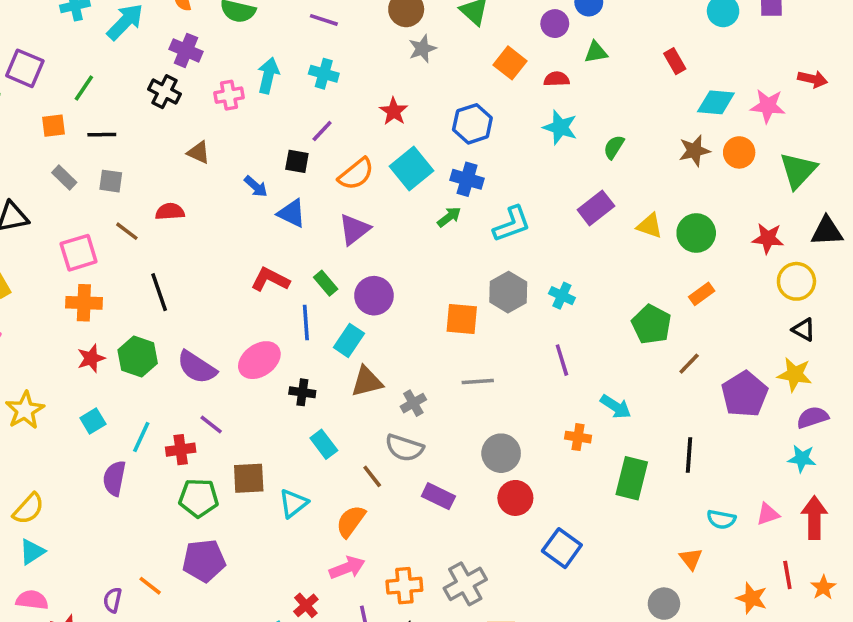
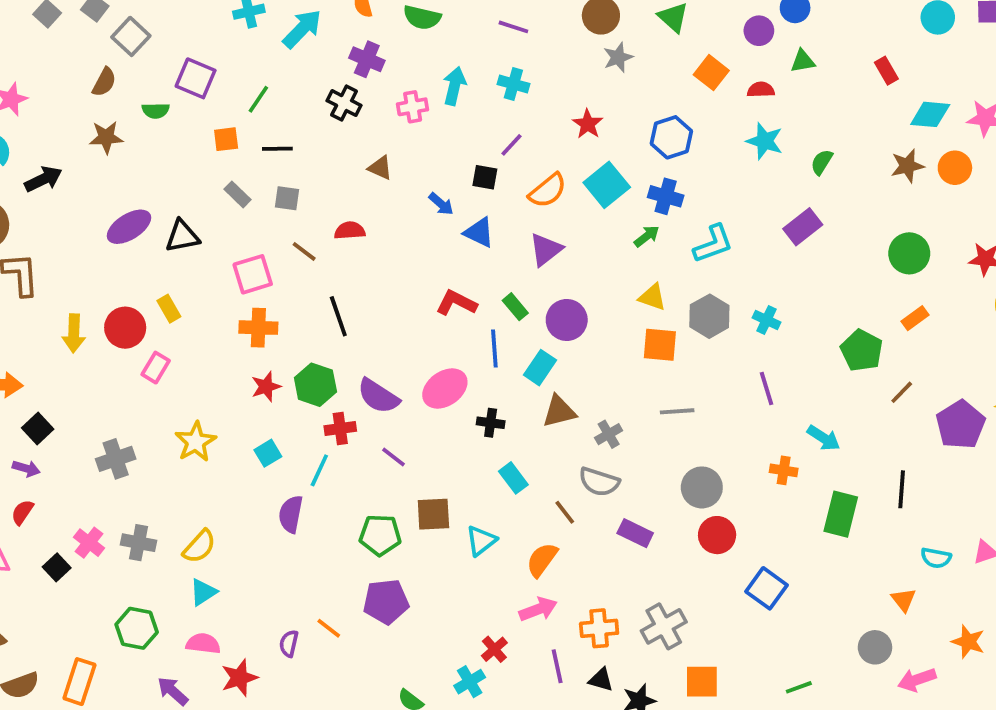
yellow triangle: (650, 226) -> (652, 297), moved
red cross: (181, 450) -> (340, 428), moved

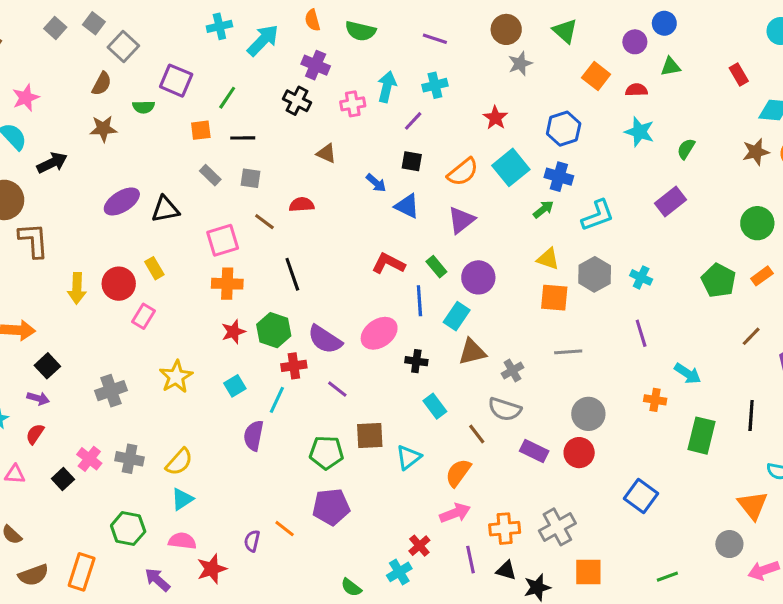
cyan cross: (513, 84) -> (435, 85), turned -30
purple line: (511, 145) -> (413, 121), moved
green pentagon: (862, 350) -> (719, 281), moved
red circle: (717, 535) -> (579, 453), moved
orange triangle: (904, 600) -> (753, 505), size x1.5

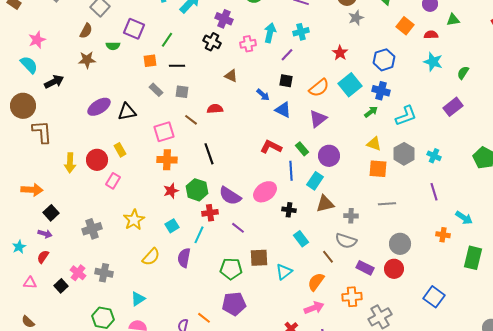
gray cross: (512, 370) -> (351, 216), turned 32
yellow semicircle: (179, 462) -> (151, 257), moved
orange cross: (505, 529) -> (352, 297), moved

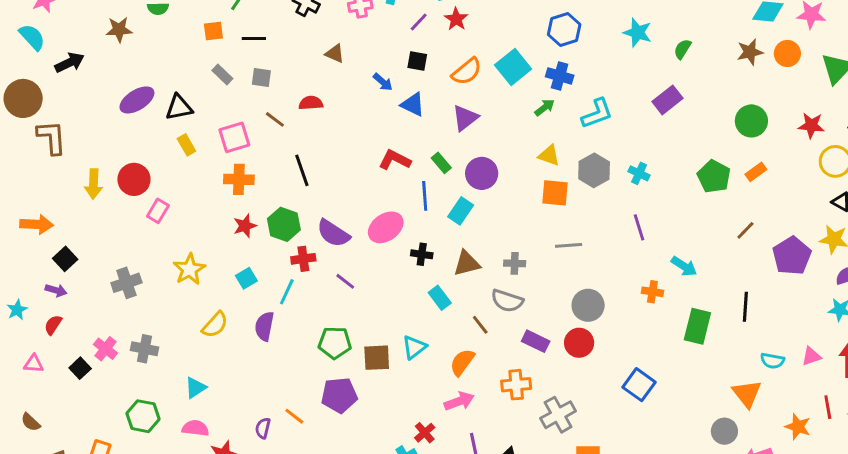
red star: (340, 53) -> (456, 19), moved
yellow rectangle: (120, 150) -> (186, 145), moved
brown triangle: (325, 204) -> (467, 263), moved
brown square: (259, 258) -> (377, 358), moved

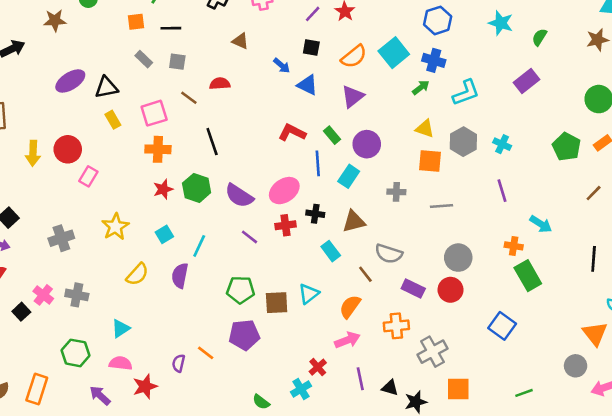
red cross: (303, 259) -> (286, 225), moved
gray cross: (515, 263) -> (396, 192), moved
green rectangle: (697, 326) -> (528, 276), moved, turned -44

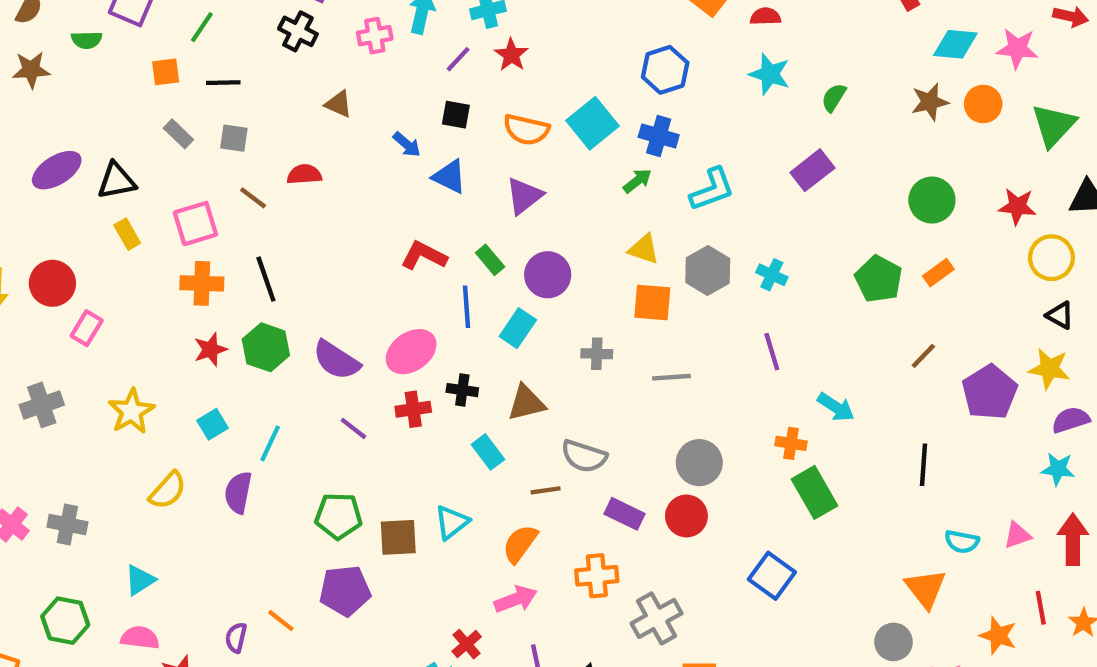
orange semicircle: (354, 57) -> (526, 130), turned 52
black line: (212, 142) -> (266, 279), moved
gray cross: (61, 238) -> (42, 405), moved
brown line: (365, 274) -> (546, 490), turned -60

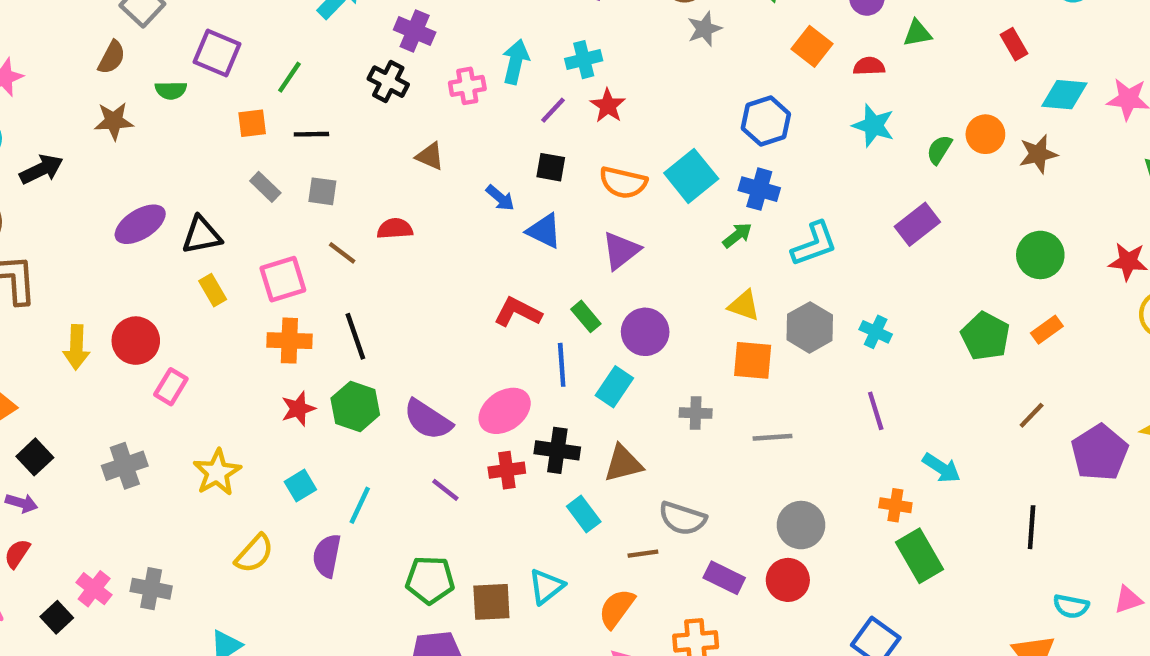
orange circle: (983, 104) -> (985, 134), moved
black cross: (462, 390) -> (557, 450), size x1.4

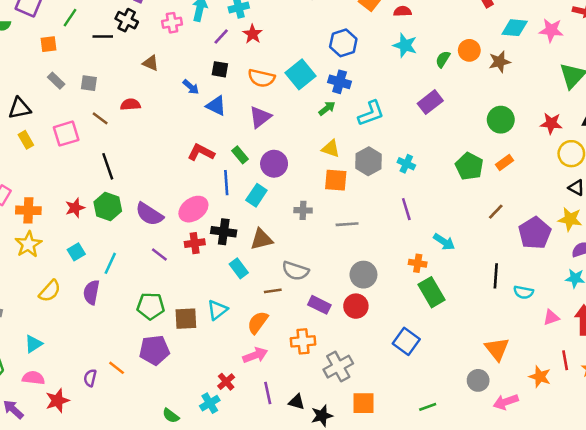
black line: (311, 134) -> (103, 37), moved
orange cross: (289, 341) -> (28, 210), moved
cyan semicircle: (1071, 606) -> (523, 292), moved

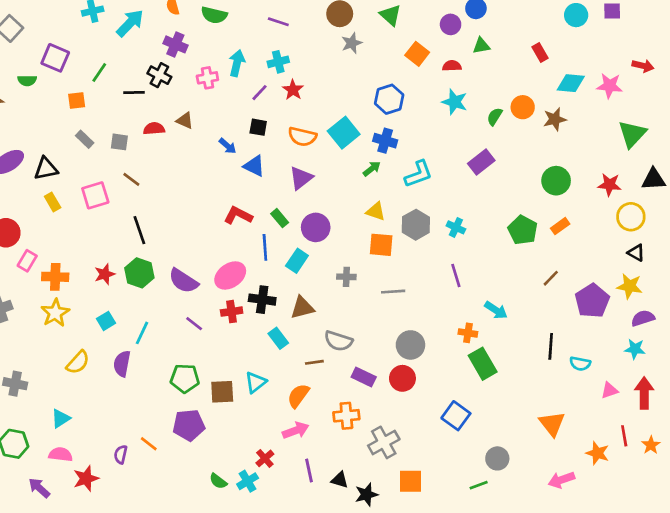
red semicircle: (130, 105) -> (154, 129), moved
gray circle: (478, 380) -> (497, 458), moved
green semicircle: (171, 416) -> (218, 481), moved

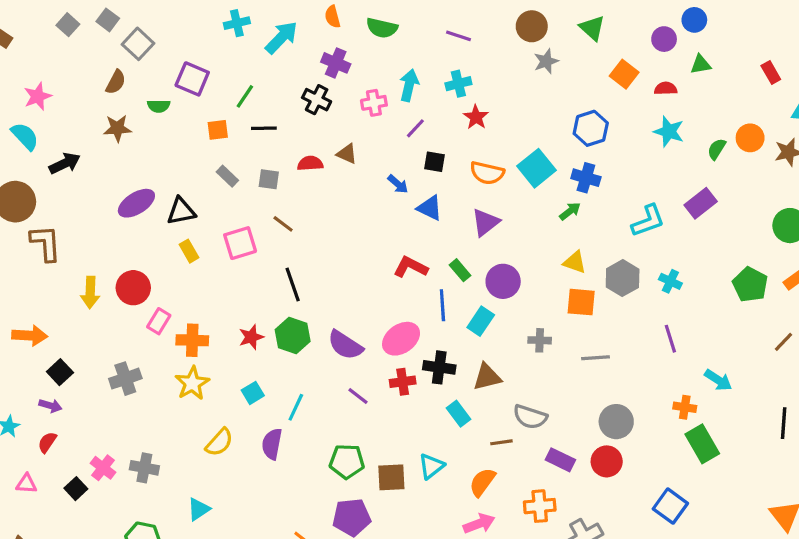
black line: (134, 93) -> (264, 128), moved
purple line: (260, 93) -> (415, 128), moved
cyan L-shape: (419, 174) -> (648, 221), moved

